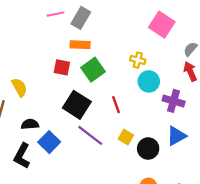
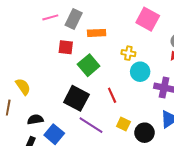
orange rectangle: (80, 45) -> (97, 33), moved
red square: (62, 67) -> (66, 47), moved

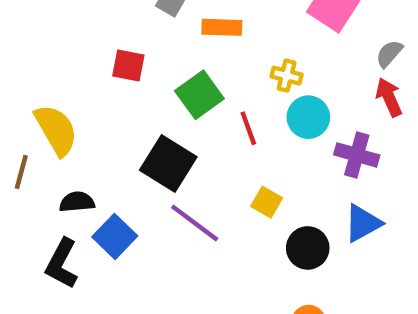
red square: (66, 47) -> (128, 65), moved
yellow semicircle: (23, 87) -> (56, 130), size x1.4
red line: (112, 95) -> (248, 128), moved
yellow square: (123, 124) -> (267, 202), moved

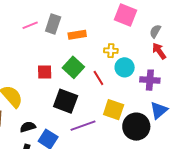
red square: (128, 65) -> (45, 72), moved
yellow square: (267, 202) -> (114, 110), size x1.5
purple line: (195, 223) -> (83, 126), turned -45
black circle: (308, 248) -> (136, 127), size x1.4

